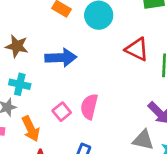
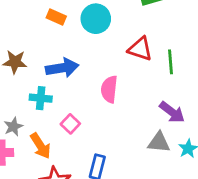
cyan cross: (20, 84) -> (41, 98), moved
pink semicircle: (89, 107) -> (109, 89), moved

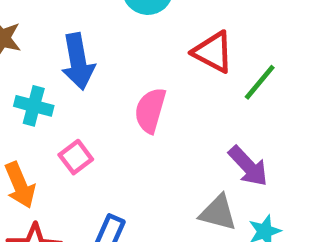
green line: (170, 62) -> (260, 82), turned 35
blue arrow: (62, 68) -> (78, 62), turned 80

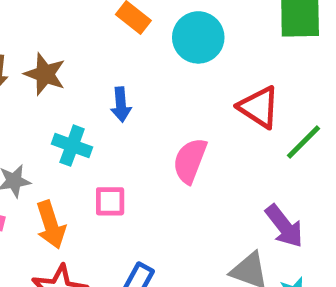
blue arrow: (78, 62) -> (121, 105), size x0.6
pink square: (76, 157) -> (110, 201), turned 32

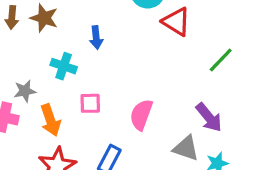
red triangle: (259, 107) -> (176, 22), moved
pink semicircle: (190, 161) -> (141, 115), moved

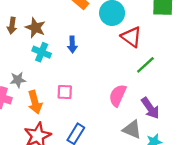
green line: (221, 60) -> (145, 65), moved
cyan cross: (64, 66) -> (42, 52), moved
pink semicircle: (141, 115) -> (118, 95), moved

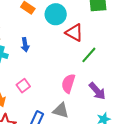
pink square: (65, 92) -> (23, 86), turned -32
gray triangle: (132, 129) -> (61, 110), moved

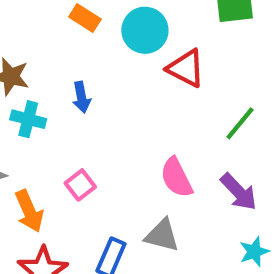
green line: (89, 55) -> (240, 123), moved
pink semicircle: (68, 84) -> (176, 178), turned -42

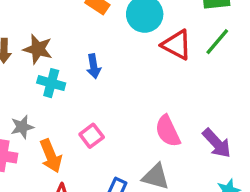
green line: (240, 123) -> (217, 42), moved

